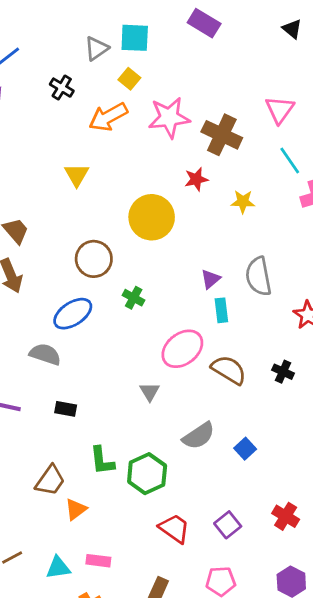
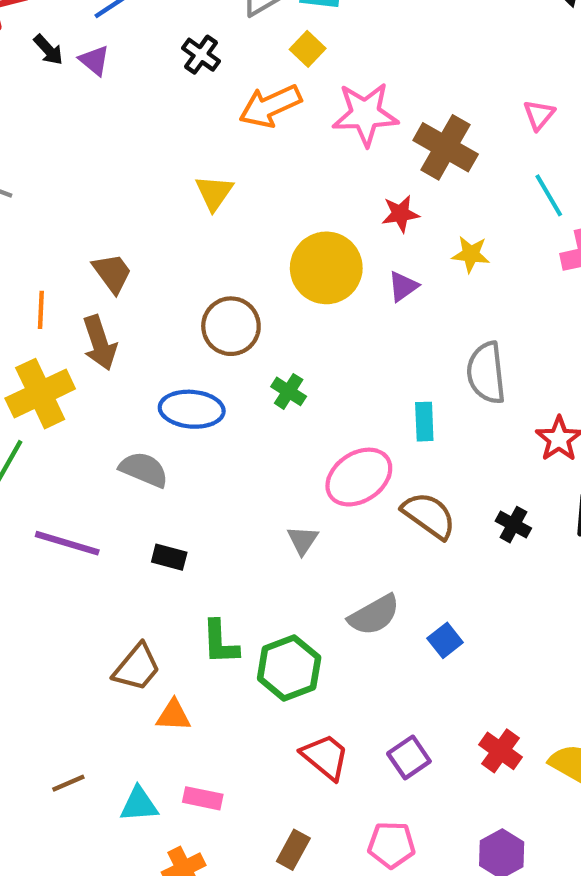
pink triangle: (280, 110) -> (539, 115), size x0.7
purple triangle: (211, 279) -> (403, 286), moved
blue ellipse: (73, 314) -> (192, 409), turned 33
orange triangle: (76, 509) -> (173, 715), turned 35

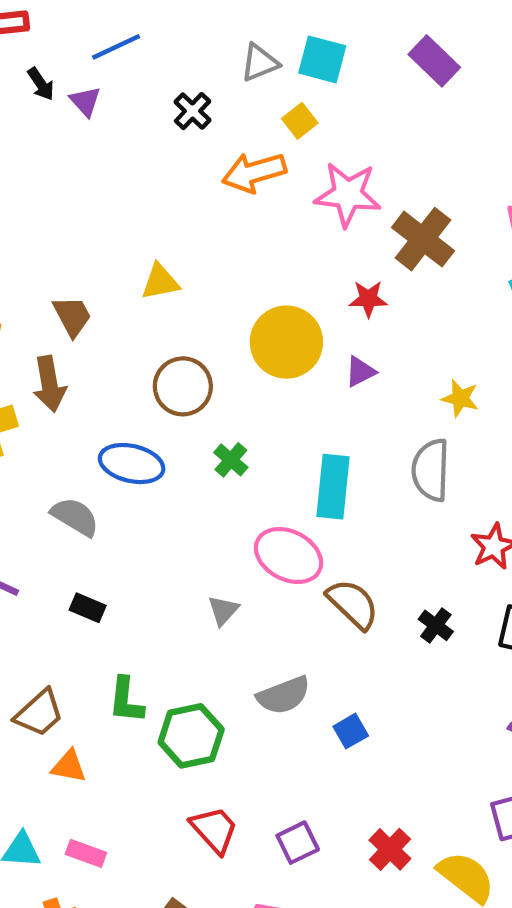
yellow triangle: (214, 193) -> (160, 282), moved, turned 36
yellow star: (471, 254) -> (460, 398), moved
cyan rectangle: (424, 422) -> (333, 487), moved, size x1.6
pink ellipse: (359, 477) -> (289, 555), turned 52

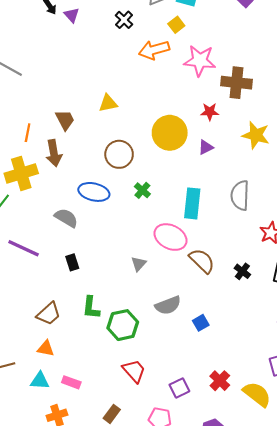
brown cross: (423, 239) -> (236, 83), turned -32
yellow star: (460, 398) -> (256, 135), moved, size x1.5
black rectangle: (88, 608) -> (72, 262), turned 49
orange triangle: (69, 766) -> (46, 348), moved
purple square: (298, 843) -> (179, 388), moved

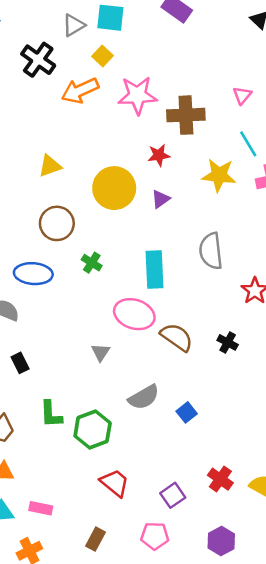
black cross: (124, 20) -> (38, 60), size x1.5
yellow triangle: (108, 103) -> (50, 166), moved

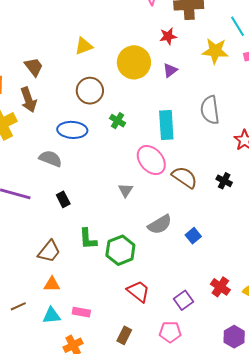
pink ellipse: (134, 314) -> (151, 160), turned 32
purple hexagon: (221, 541) -> (234, 337), moved

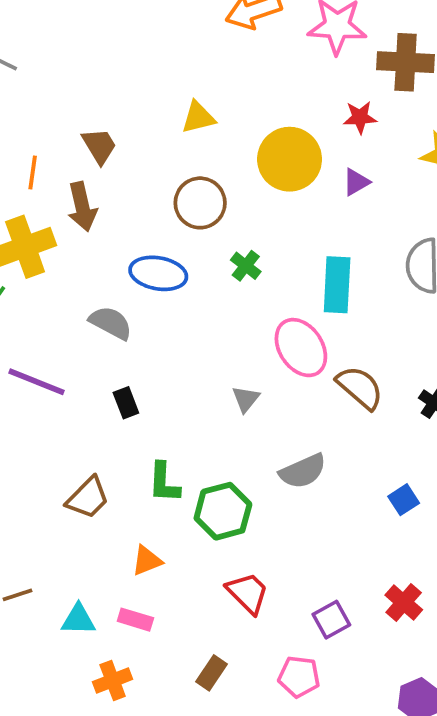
blue square: (193, 236) -> (404, 500), moved
orange triangle: (52, 284) -> (147, 561), moved, turned -30

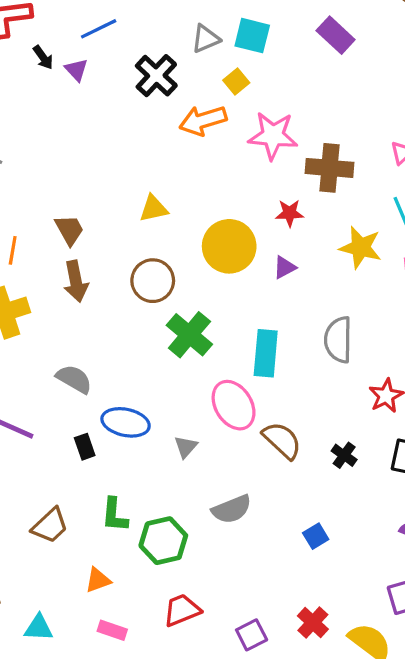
brown arrow: (82, 207) -> (76, 281), moved
green cross: (246, 266) -> (189, 335), size x1.8
blue ellipse: (158, 273) -> (126, 422), moved
red trapezoid: (248, 593) -> (182, 610), turned -69
pink rectangle: (135, 620) -> (112, 630), moved

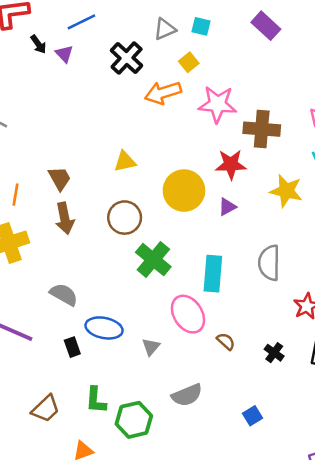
cyan square: (252, 36) -> (201, 26), size x0.7
red star: (290, 213) -> (231, 164), size x1.4
brown semicircle: (282, 440) -> (226, 341), size x0.6

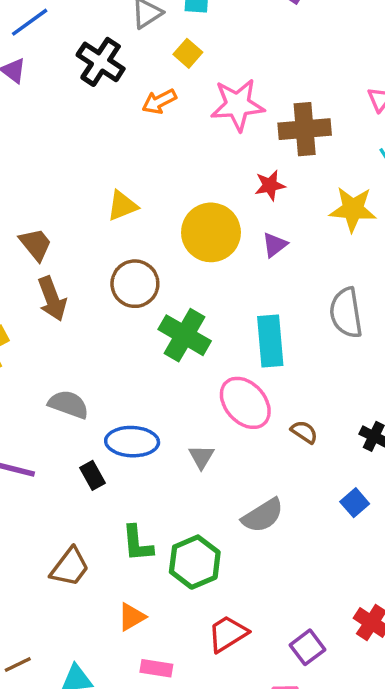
orange arrow: (163, 93) -> (159, 102), size x0.7
red star: (231, 164) -> (270, 185), size x0.7
blue square: (252, 416) -> (355, 503), moved

